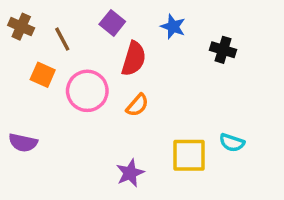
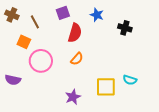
purple square: (112, 23) -> (63, 13), turned 32
pink circle: (87, 91) -> (41, 61), moved

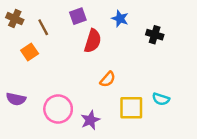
orange square: (24, 42) -> (30, 52), turned 32
orange semicircle: (77, 59) -> (108, 79), moved
pink circle: (41, 61) -> (58, 109), moved

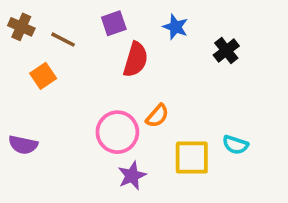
brown line: (43, 27) -> (63, 40), turned -35
black cross: (155, 35) -> (226, 50), turned 35
pink circle: (58, 109) -> (117, 132), moved

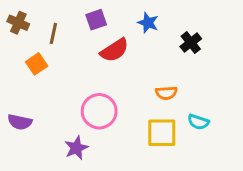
brown line: (63, 40) -> (53, 33), turned 75
red semicircle: (136, 60) -> (114, 50), turned 40
orange semicircle: (157, 116) -> (166, 93), moved, turned 45
purple star: (132, 176) -> (76, 148), moved

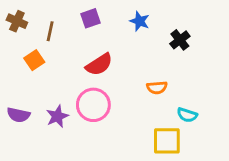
red semicircle: (114, 50) -> (99, 64), moved
yellow square: (162, 133) -> (167, 141), moved
purple star: (76, 148) -> (57, 116), moved

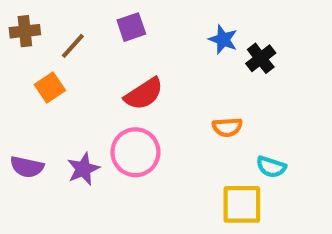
brown cross: (17, 21) -> (25, 31), turned -30
blue star: (140, 21) -> (223, 40), moved
brown line: (50, 31) -> (73, 46), turned 30

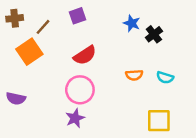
orange square: (50, 88) -> (29, 52), size x1.5
cyan semicircle: (271, 167) -> (165, 77), moved
purple star: (83, 169) -> (75, 118), moved
yellow square: (242, 204) -> (159, 121), moved

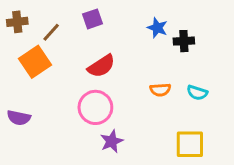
black cross: (154, 34) -> (184, 41), turned 35
purple star: (75, 118) -> (112, 141), moved

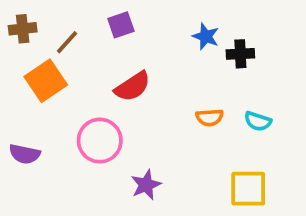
pink circle: (95, 107) -> (100, 141), moved

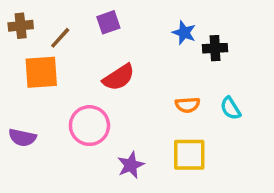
orange square: (46, 81) -> (41, 72), turned 30
cyan semicircle: (258, 121) -> (231, 108), turned 40
yellow square: (248, 189) -> (189, 155), moved

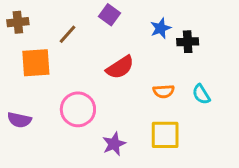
purple square: (108, 22) -> (110, 15), moved, turned -35
blue star: (184, 33) -> (161, 28), turned 30
brown line: (60, 38) -> (67, 34), moved
red semicircle: (119, 77) -> (120, 67), moved

